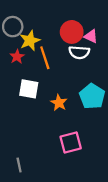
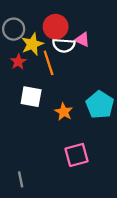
red circle: (72, 32) -> (56, 27), moved
pink triangle: (91, 36) -> (82, 40), moved
white semicircle: (79, 52) -> (64, 45), moved

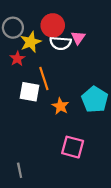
pink triangle: (82, 40) -> (78, 38), turned 40
orange line: (49, 63) -> (44, 78), moved
pink square: (77, 155) -> (73, 147), turned 30

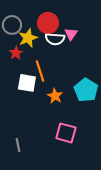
gray line: (20, 170) -> (18, 145), moved

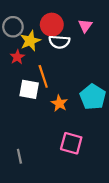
pink triangle: (71, 34) -> (85, 26), moved

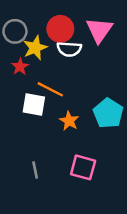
pink triangle: (85, 26) -> (99, 30), size x1.6
orange line: (43, 76) -> (50, 89), turned -45
gray line: (19, 156) -> (35, 170), moved

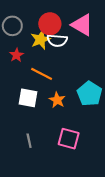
pink triangle: (99, 30) -> (82, 25), turned -35
yellow star: (35, 48) -> (40, 39), moved
white square: (34, 104) -> (28, 98), moved

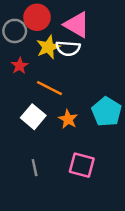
red circle: (50, 24) -> (37, 17), moved
pink triangle: (82, 25) -> (77, 25), moved
white square: (28, 98) -> (33, 117), turned 30

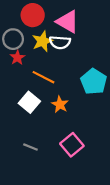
gray circle: (15, 31) -> (13, 39), moved
cyan pentagon: (107, 112) -> (94, 82), moved
pink square: (82, 165) -> (72, 145), turned 35
gray line: (35, 168) -> (30, 147), turned -56

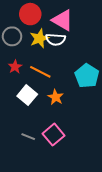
red star: (17, 58) -> (15, 67), moved
pink square: (72, 145) -> (54, 135), moved

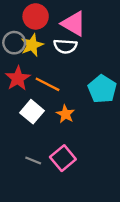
yellow star: (39, 38) -> (32, 45), moved
red star: (15, 67) -> (18, 78), size x1.5

